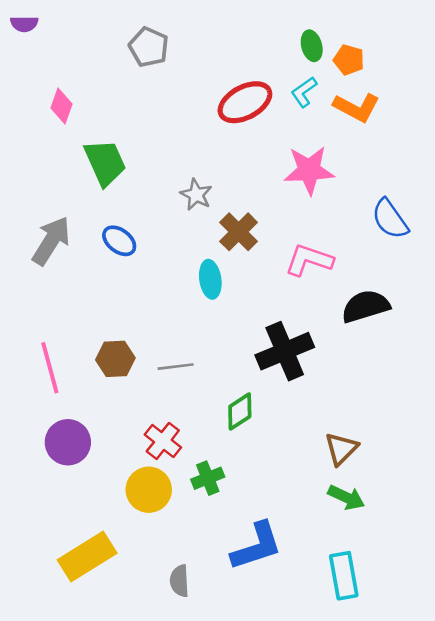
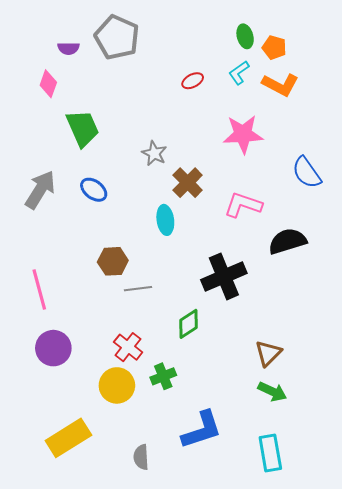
purple semicircle: (24, 24) -> (68, 48), moved
gray pentagon: (149, 47) -> (117, 37), size x1.4
red ellipse: (245, 102) -> (193, 81), size x0.5
brown hexagon: (115, 359) -> (113, 261), moved

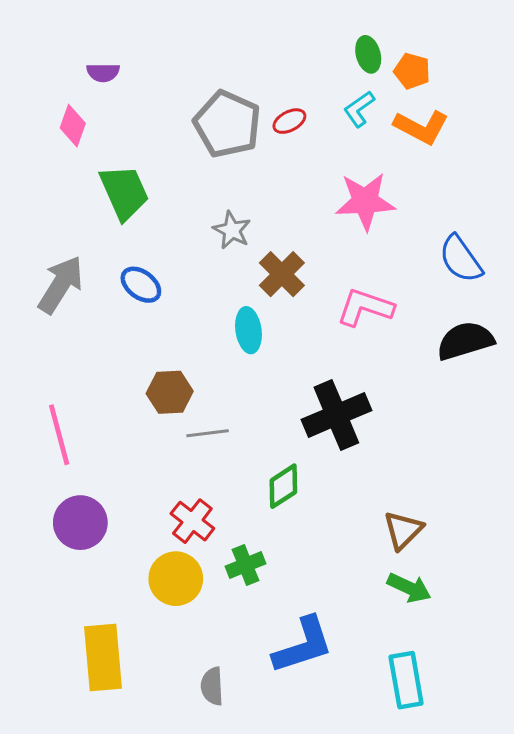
gray pentagon: (117, 37) -> (227, 124), moved
black semicircle: (287, 241) -> (465, 341), moved
yellow rectangle: (68, 438) -> (103, 657), turned -63

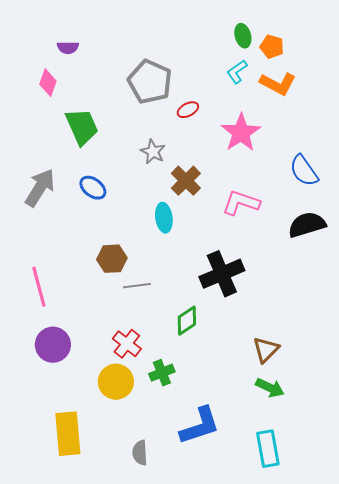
red ellipse: (289, 121) -> (188, 110), moved
pink star: (365, 201) -> (241, 133), turned -30

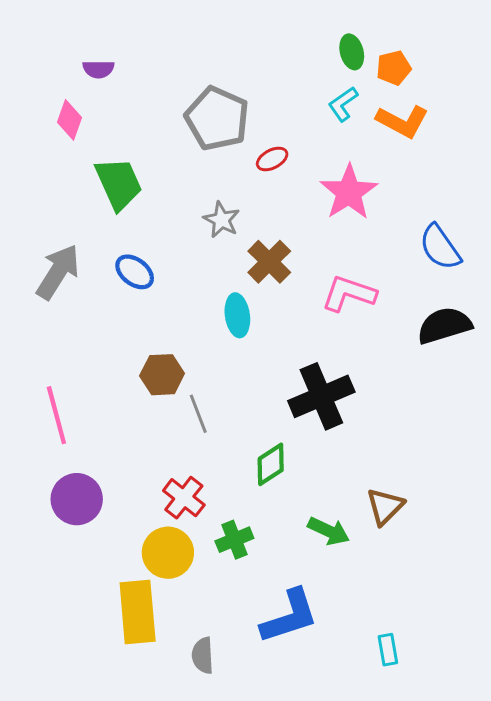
orange pentagon: (272, 47) -> (394, 68), turned -30
gray line: (137, 286) -> (198, 414), turned 76
green arrow: (270, 388) -> (329, 531), moved
yellow rectangle: (68, 434) -> (138, 612), moved
cyan rectangle: (268, 449) -> (388, 650), size x0.6

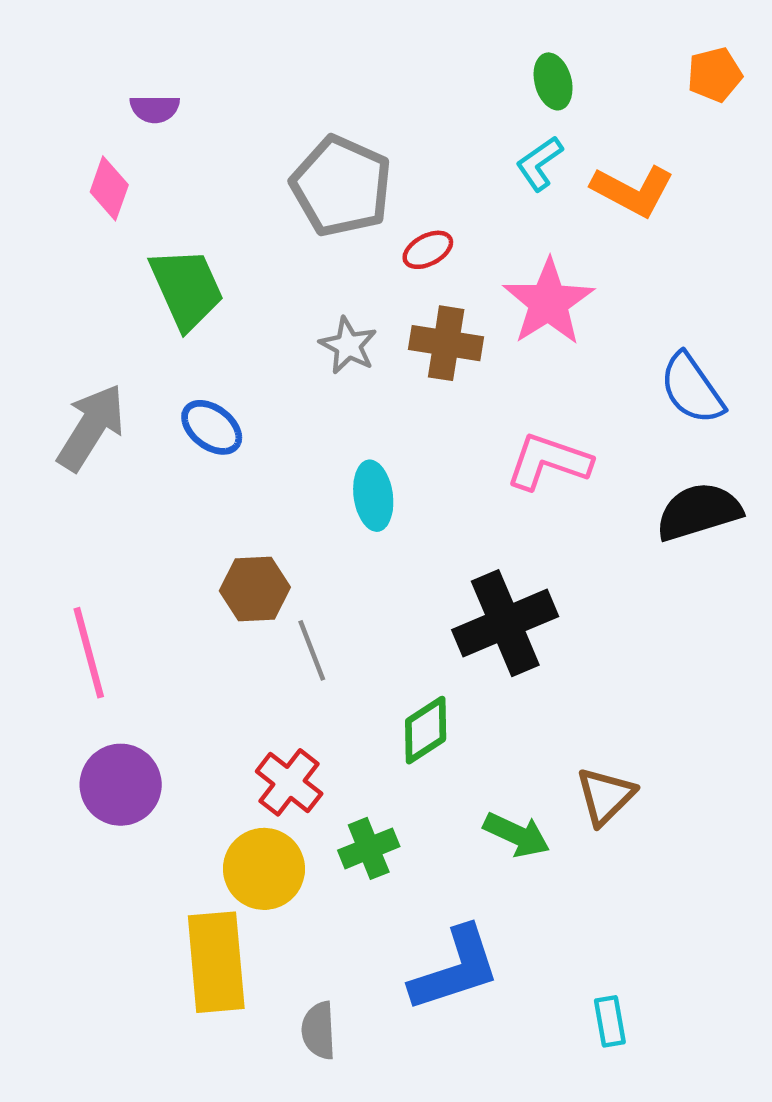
orange pentagon: (394, 68) -> (715, 75), moved
brown cross: (269, 262) -> (446, 343), moved, turned -36

